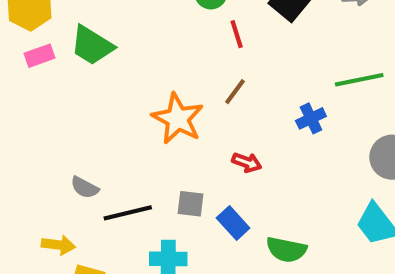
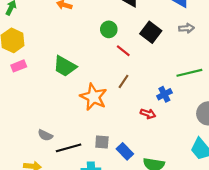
red line: (237, 34) -> (123, 51), turned -32
green trapezoid: (92, 45) -> (65, 66), moved
red arrow: (247, 162) -> (148, 114), moved

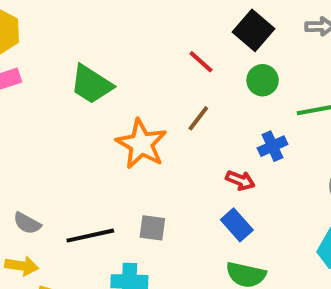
green circle: (109, 29) -> (263, 80), moved
gray semicircle: (45, 135) -> (27, 223), moved
blue rectangle: (125, 151) -> (237, 225), moved

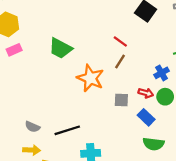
red line: (201, 62) -> (120, 42), moved
green circle: (263, 80) -> (165, 97), moved
gray square: (152, 228) -> (121, 100), moved

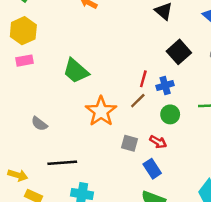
red line: (120, 42) -> (143, 79), turned 56
blue cross: (162, 73) -> (165, 86), moved
green circle: (165, 97) -> (170, 114), moved
gray semicircle: (32, 127) -> (39, 124), moved

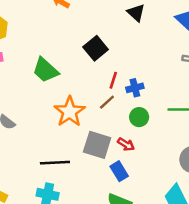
black square: (179, 52) -> (96, 48), moved
gray square: (129, 143) -> (97, 145), size x1.6
black line: (62, 163) -> (55, 163), moved

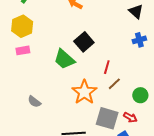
black square: (96, 48) -> (84, 42), moved
red line: (113, 80) -> (107, 67), moved
blue cross: (135, 88) -> (139, 40), moved

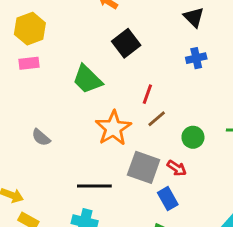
black square: (84, 42) -> (126, 43), moved

